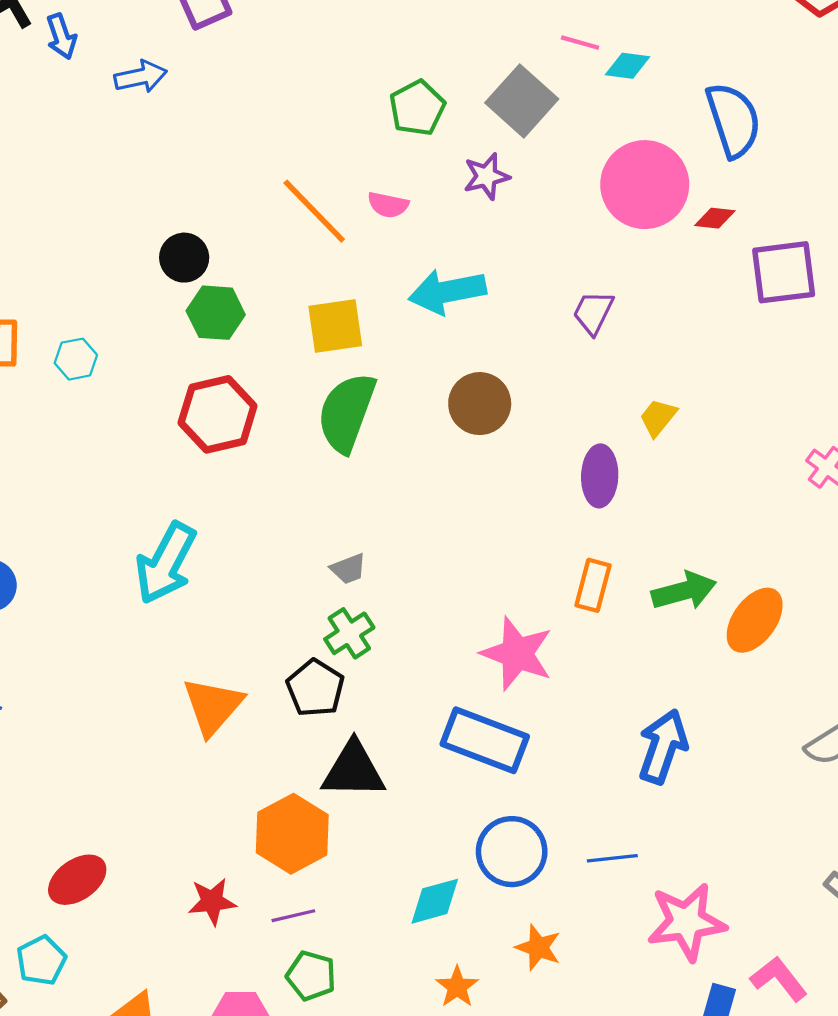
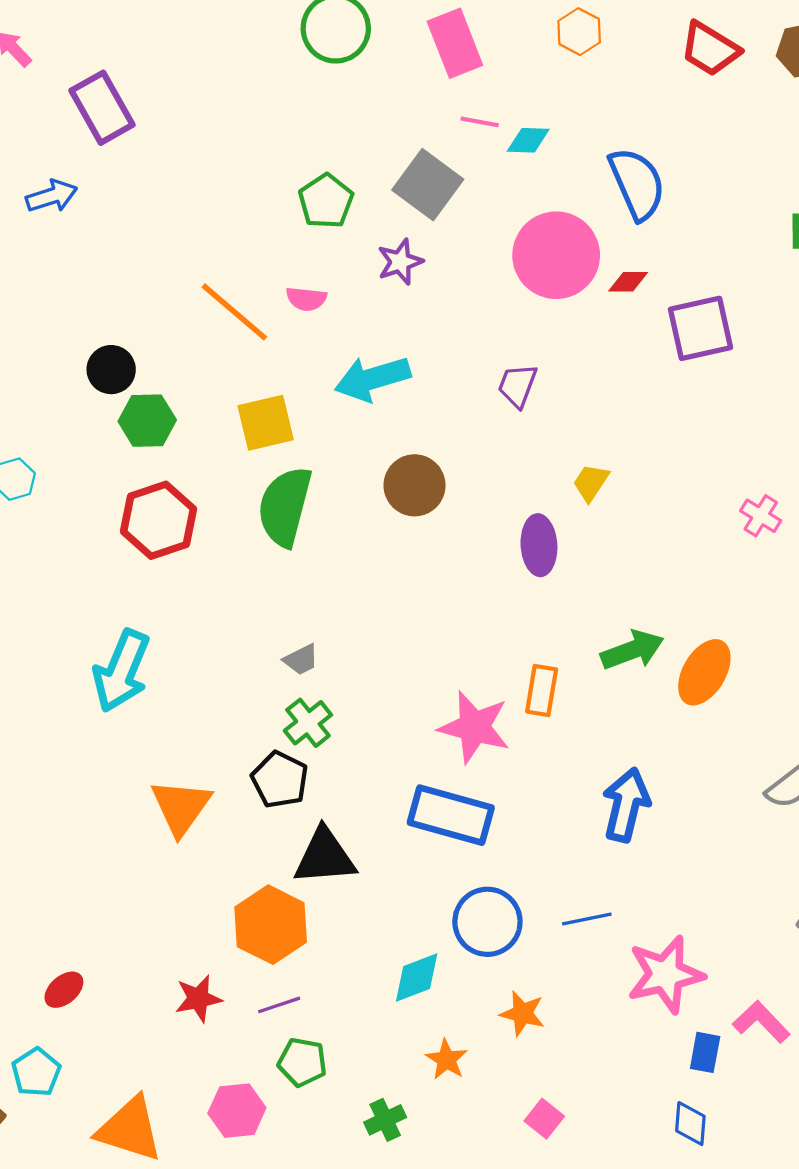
orange rectangle: (593, 585) -> (542, 690), moved
red ellipse: (77, 880) -> (64, 990), size x0.7

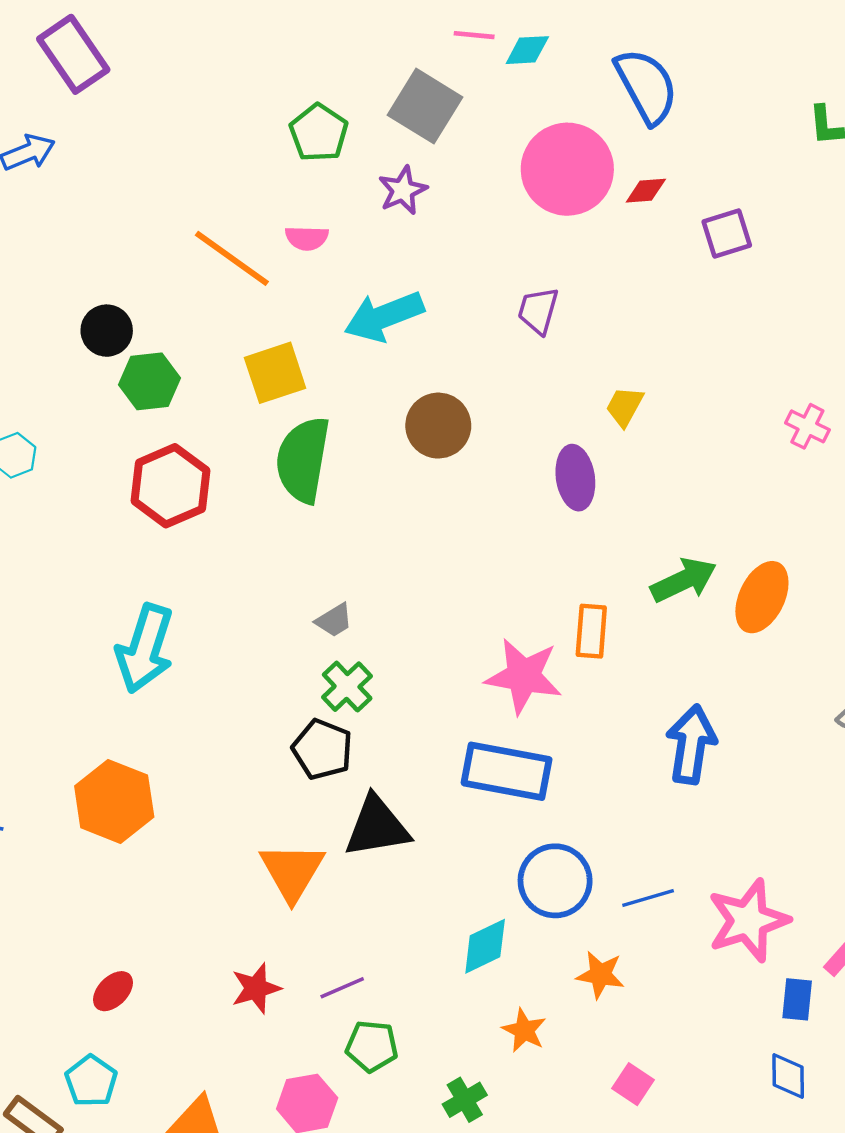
purple square: (701, 328) -> (727, 234), size x0.7
orange triangle: (181, 807) -> (292, 871), moved
blue line: (587, 919) -> (648, 898), moved
orange hexagon: (271, 925) -> (114, 801), moved

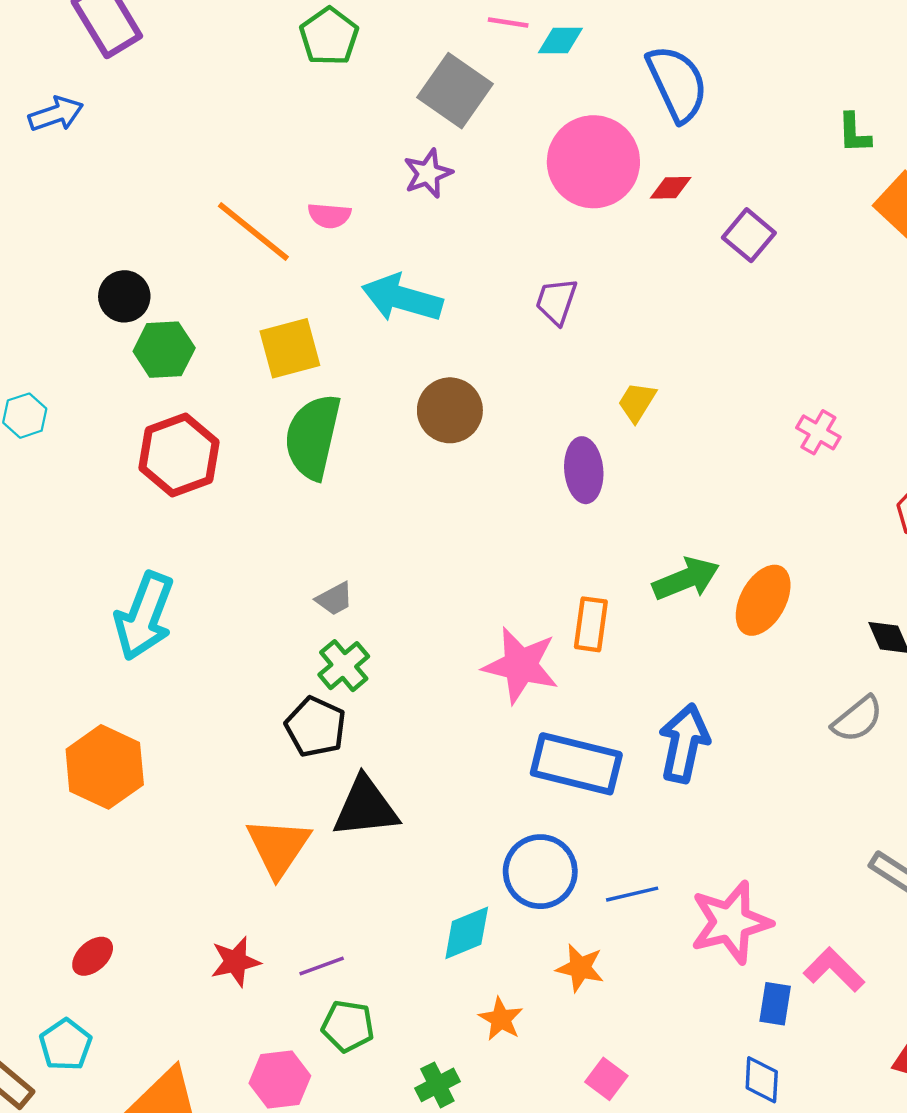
green pentagon: (319, 133) -> (329, 36), moved
purple square: (727, 234) -> (749, 235), turned -36
cyan arrow: (384, 316) -> (402, 298), turned 34
blue rectangle: (507, 771) -> (576, 764), moved

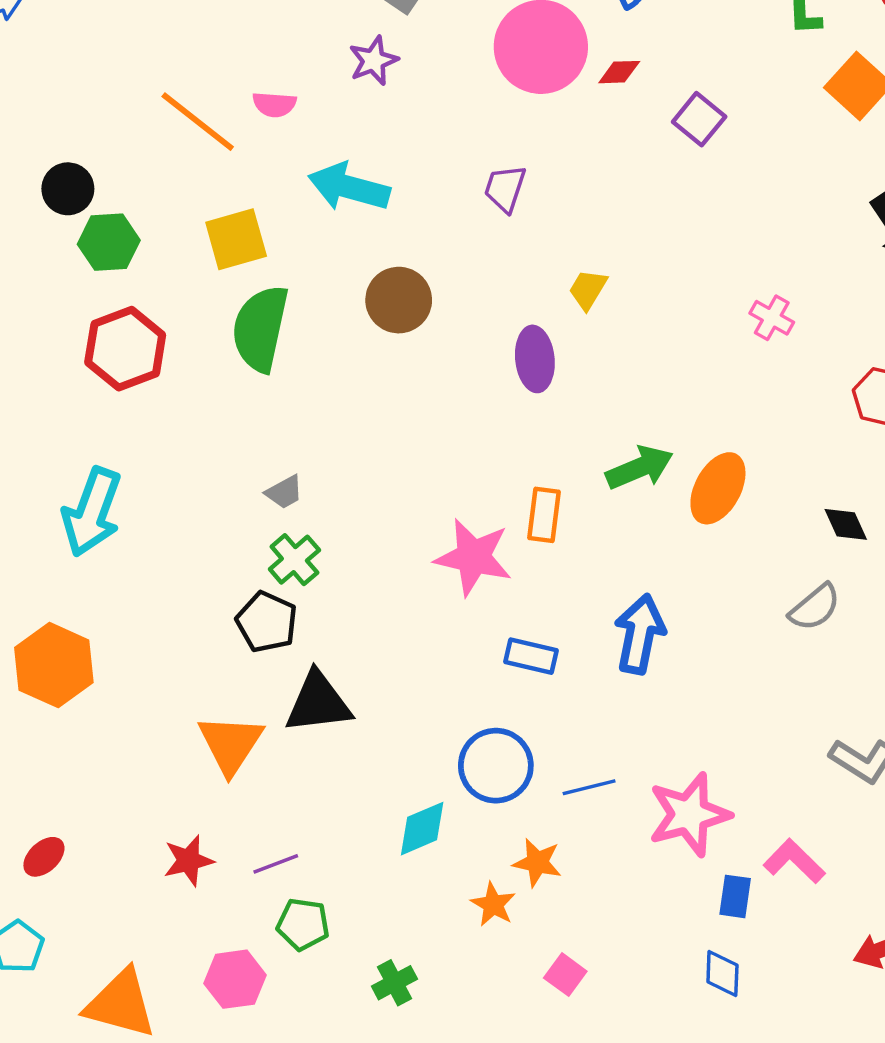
blue rectangle: (576, 764) -> (531, 656), size x0.6
orange star: (501, 1019) -> (493, 904), moved

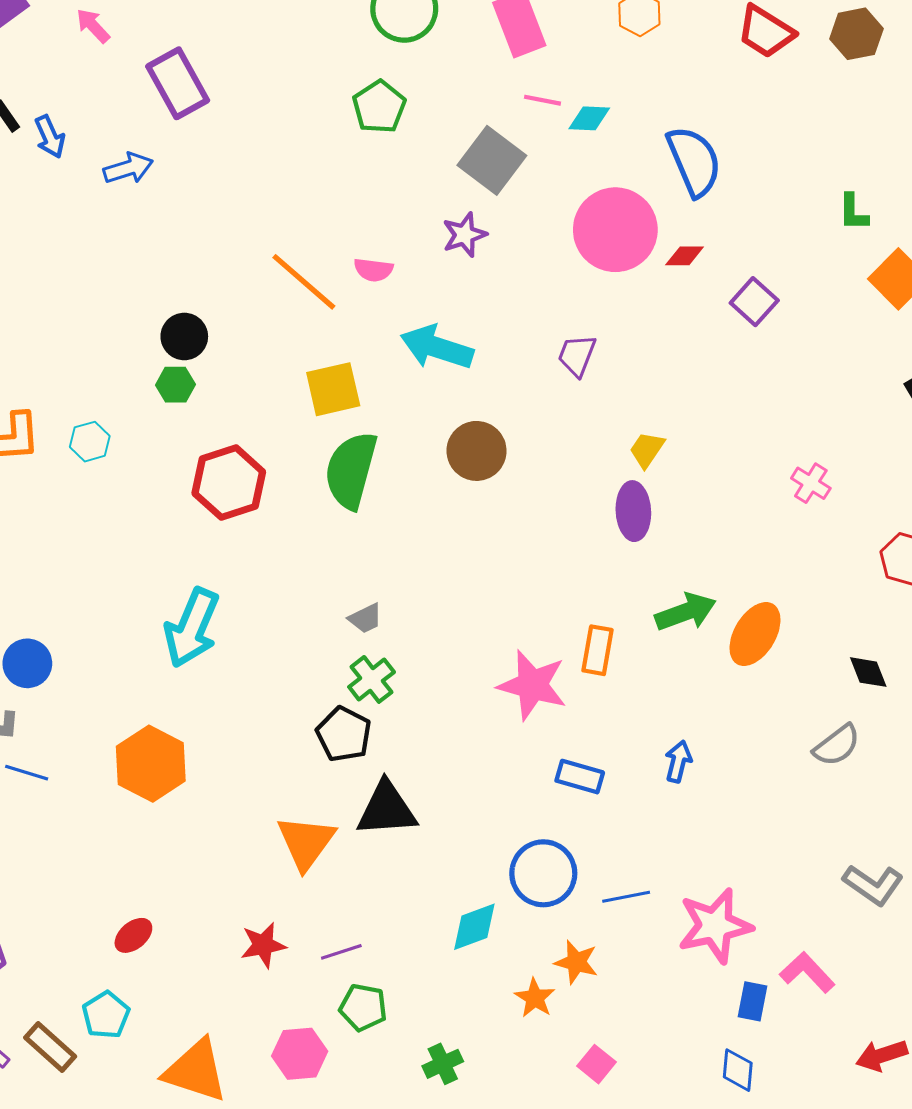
green hexagon: (109, 242) -> (175, 385), moved, size x0.7
purple ellipse: (535, 359) -> (633, 511), moved
blue arrow: (640, 634) -> (678, 761), size x0.6

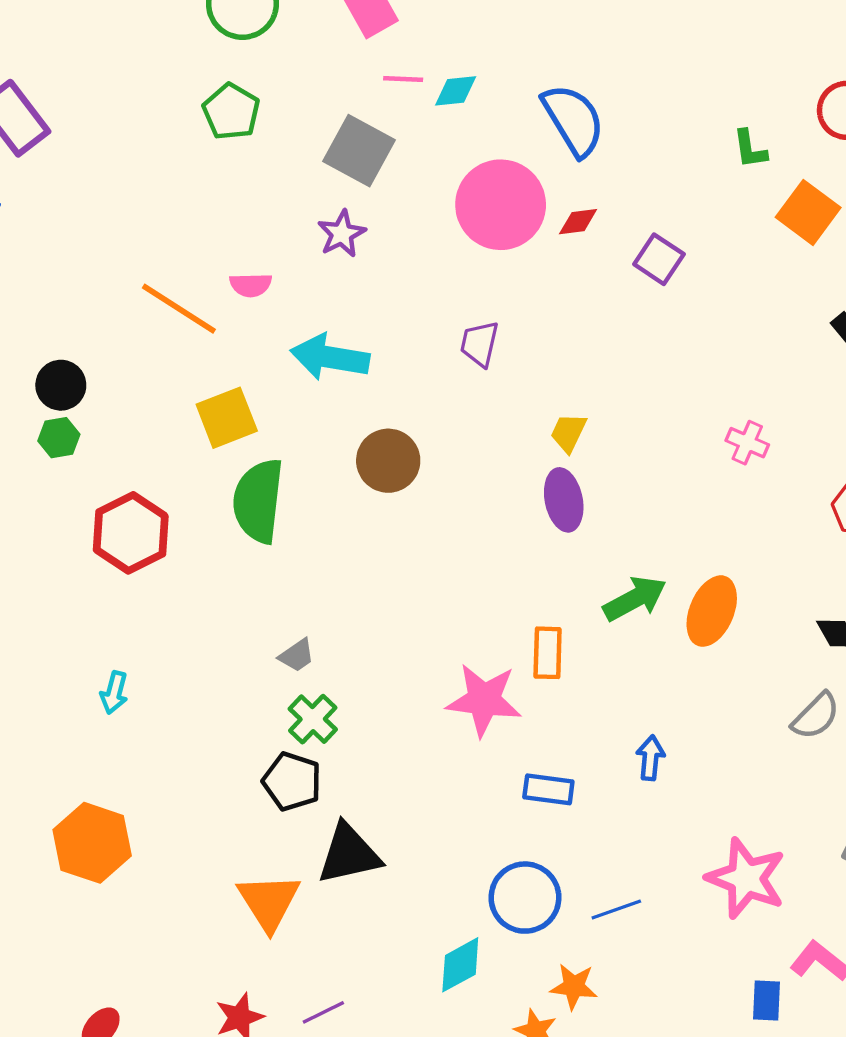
cyan arrow: (192, 628) -> (114, 693), size x0.5
pink star: (715, 926) -> (746, 878), moved, turned -30

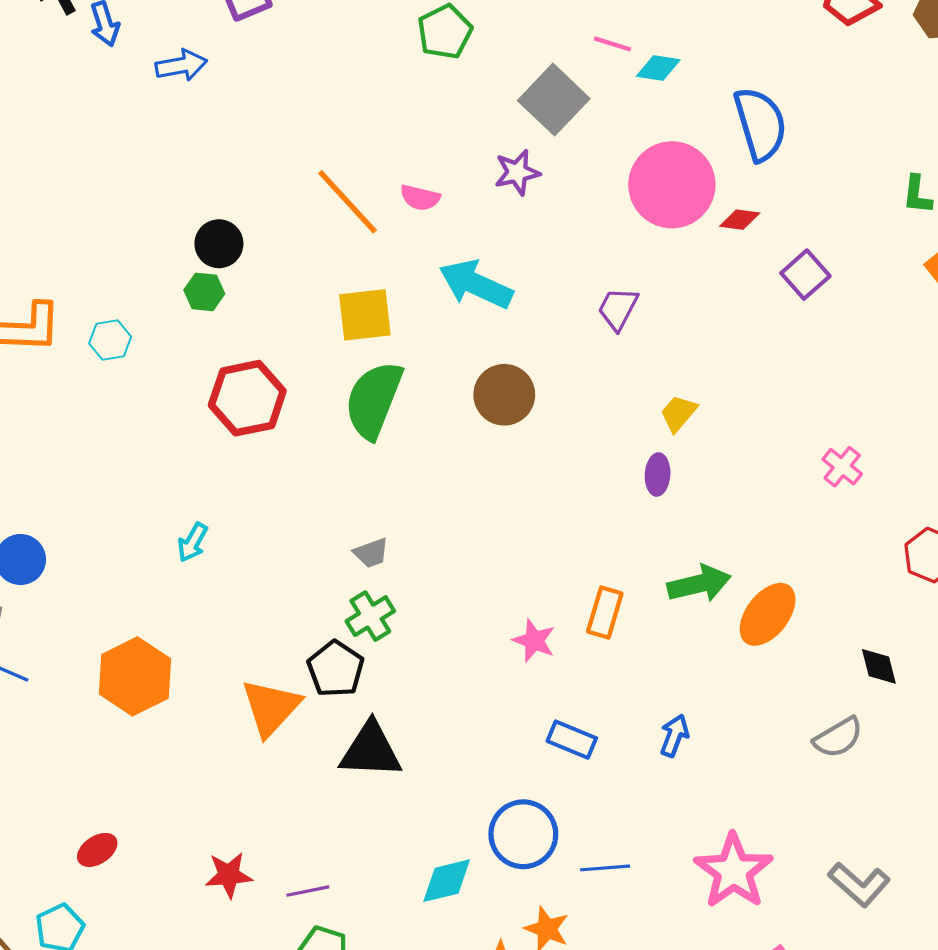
purple ellipse: (564, 500) -> (658, 475), size x0.7
pink star: (484, 700) -> (534, 641), size x0.6
orange triangle: (269, 902) -> (271, 707), moved

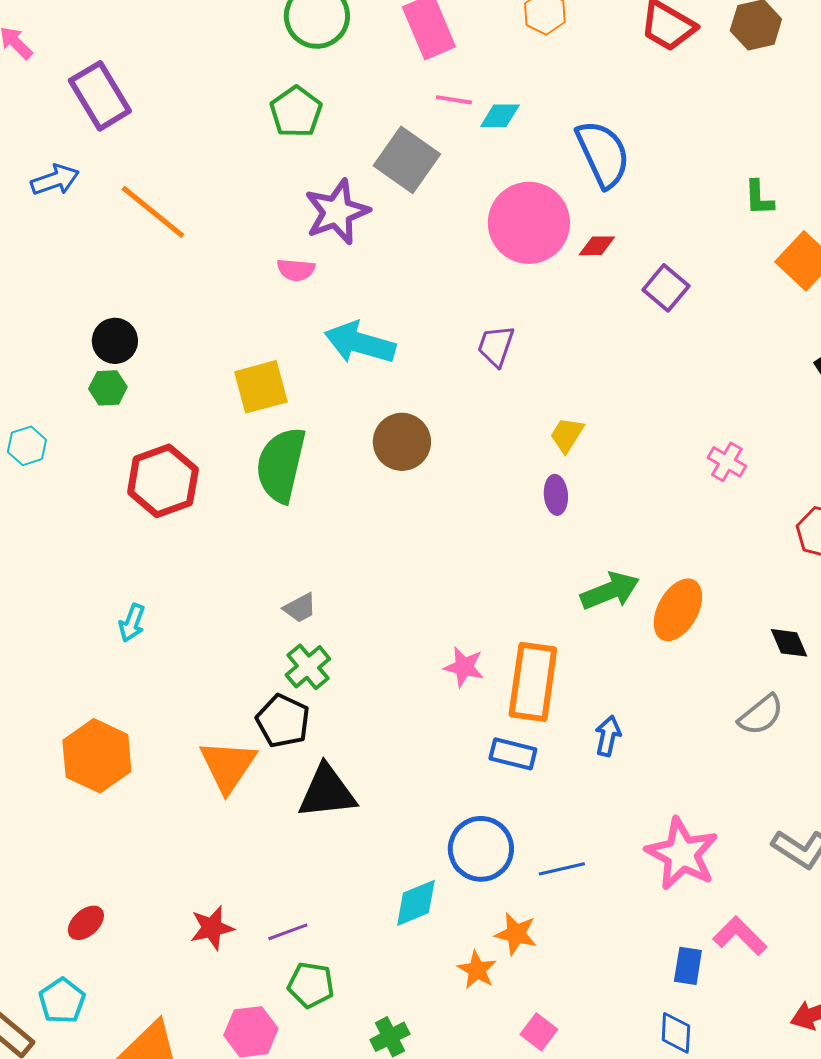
purple star: (517, 172) -> (337, 212), moved, size x1.5
orange line: (347, 202) -> (153, 212), moved
orange rectangle: (605, 613) -> (533, 682), moved, size x1.6

